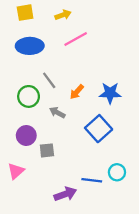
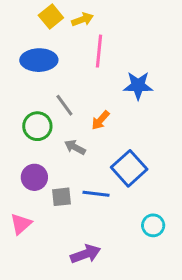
yellow square: (25, 13) -> (51, 16), moved, turned -30
pink line: (76, 39) -> (99, 51), turned -55
blue star: (110, 93) -> (138, 86), moved
blue line: (92, 180) -> (96, 194), moved

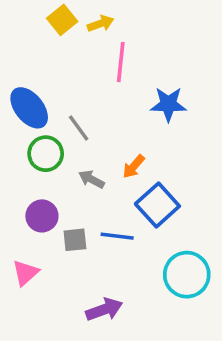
blue ellipse: (39, 60) -> (29, 108), moved, turned 52
orange arrow: (101, 120) -> (134, 166), moved
cyan circle: (153, 225) -> (187, 275), size x1.6

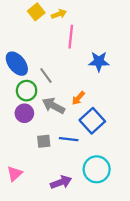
gray arrow: (91, 179) -> (53, 106), size x1.5
purple circle: (42, 216) -> (24, 113), moved
pink triangle: (25, 273) -> (15, 174), moved
cyan circle: (187, 275) -> (97, 169), moved

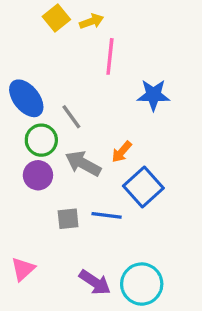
cyan circle: (97, 169) -> (142, 284), moved
purple arrow: (61, 182) -> (95, 282), turned 54

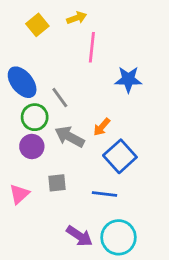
yellow square: (56, 18) -> (37, 25), moved
blue line: (107, 215) -> (105, 194), moved
pink triangle: (23, 269) -> (19, 194), moved

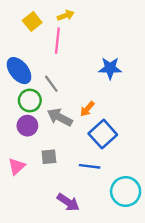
pink line: (92, 47) -> (57, 41), moved
cyan circle: (119, 237) -> (126, 191), moved

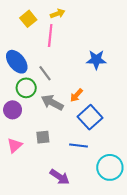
purple circle: (27, 126) -> (13, 110), moved

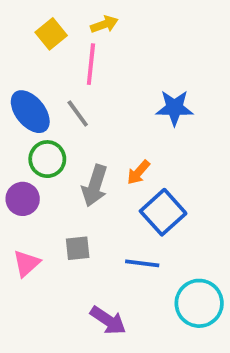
gray line: (45, 73) -> (78, 114), moved
gray arrow: (52, 103) -> (95, 186), turned -100

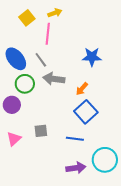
orange arrow: (138, 172) -> (82, 89), moved
gray arrow: (95, 186) -> (54, 79), moved, turned 80
purple arrow: (108, 320) -> (76, 168), moved, turned -42

